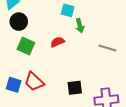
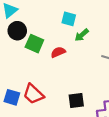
green arrow: (80, 26) -> (82, 35), turned 64
green square: (26, 46) -> (34, 44), moved

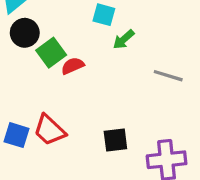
green square: (34, 44) -> (51, 53), turned 30
red semicircle: (58, 52) -> (73, 66), moved

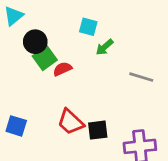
black circle: (25, 33) -> (35, 42), moved
red trapezoid: (49, 130) -> (71, 122), moved

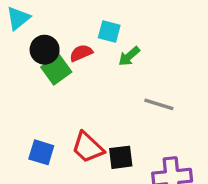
red semicircle: (62, 69) -> (81, 53), moved
gray line: (141, 77) -> (159, 104), moved
blue square: (16, 126) -> (41, 152), moved

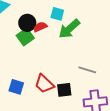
black circle: (45, 50) -> (27, 23), moved
green arrow: (129, 56) -> (69, 29), size x1.6
gray line: (159, 104) -> (87, 70), moved

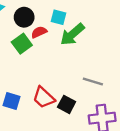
black circle: (27, 23) -> (24, 17), moved
black square: (64, 90) -> (67, 104), turned 35

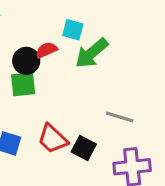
black circle: (24, 17) -> (26, 61), moved
green square: (22, 44) -> (23, 84), moved, turned 30

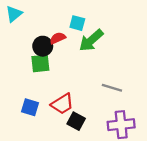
red trapezoid: (53, 139) -> (62, 104), turned -75
black square: (84, 148) -> (76, 121), moved

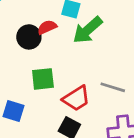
green square: (40, 63) -> (43, 79), moved
red trapezoid: (62, 104) -> (76, 98), moved

